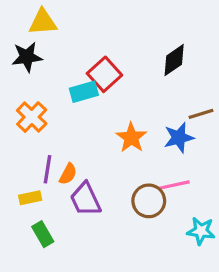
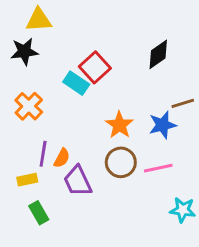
cyan rectangle: (84, 92) -> (76, 83), turned 50
brown circle: (149, 201) -> (121, 162), moved

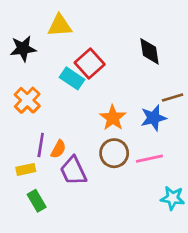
yellow triangle: (39, 20) -> (60, 25), moved
black diamond: (158, 54) -> (149, 51), turned -64

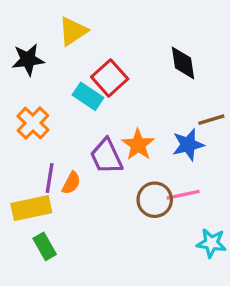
yellow triangle: (60, 25) -> (73, 31), turned -30
brown circle: (114, 153) -> (155, 200), moved
yellow rectangle: (26, 169) -> (31, 208), size x1.6
purple trapezoid: (73, 171) -> (106, 156), moved

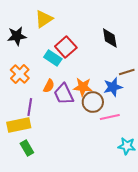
orange star: (138, 145) -> (83, 87), turned -30
orange semicircle: (71, 183) -> (49, 86), moved
brown circle: (155, 200) -> (93, 102), moved

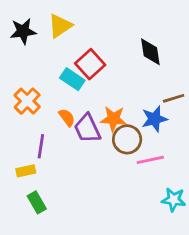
black star: (17, 36) -> (23, 31), moved
orange semicircle: (49, 86) -> (67, 118), turned -64
yellow rectangle: (19, 125) -> (26, 171), size x0.6

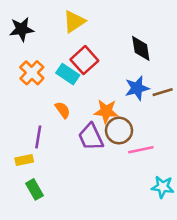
yellow triangle: (60, 26) -> (74, 22), moved
orange cross: (27, 101) -> (32, 73), moved
blue star: (154, 119) -> (137, 88), moved
purple trapezoid: (87, 128) -> (91, 137), moved

